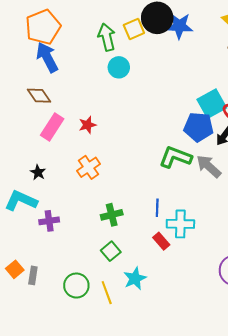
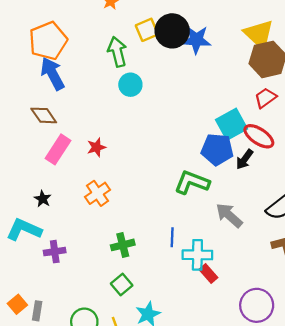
yellow square: (134, 29) -> (147, 30), moved
gray arrow: (209, 166) -> (229, 215), moved
red rectangle: (161, 241) -> (208, 273), moved

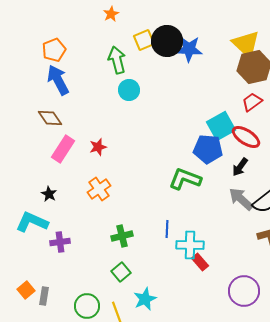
orange pentagon: (48, 41) -> (54, 50), size x0.7
black arrow: (245, 159) -> (240, 167), moved
gray arrow: (229, 215) -> (241, 199), moved

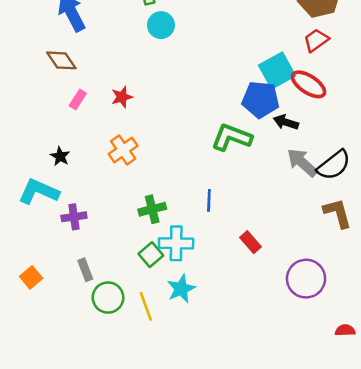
pink rectangle: (63, 149) -> (78, 100), size x0.6
black arrow: (240, 167) -> (286, 122), moved, turned 72
cyan cross: (190, 245) -> (176, 243), moved
gray rectangle: (44, 296) -> (85, 270), moved, turned -30

